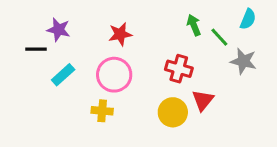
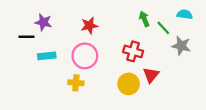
cyan semicircle: (248, 19) -> (185, 14), turned -104
cyan rectangle: (63, 75) -> (47, 56), turned 36

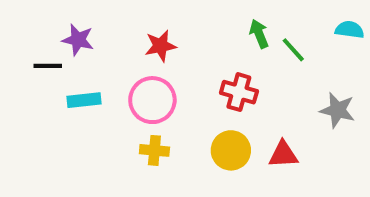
cyan semicircle: (185, 14) -> (350, 30), moved
gray star: (181, 46) -> (337, 110), moved
red triangle: (151, 75) -> (283, 154), moved, turned 48
yellow cross: (76, 83) -> (154, 150), moved

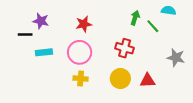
cyan semicircle: (350, 30) -> (169, 10), moved
green arrow: (259, 34) -> (135, 18), turned 40

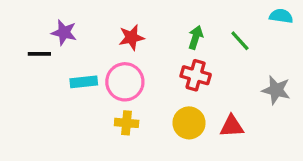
cyan semicircle: (169, 10) -> (281, 16), moved
green arrow: (135, 18) -> (196, 37), moved
cyan rectangle: (44, 52) -> (84, 82), moved

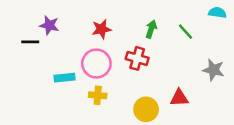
red cross: (196, 75) -> (137, 58), moved
cyan rectangle: (84, 82) -> (65, 78), moved
yellow circle: (189, 123) -> (146, 109), moved

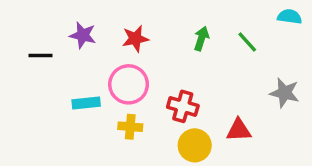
purple star: (49, 25) -> (83, 35), moved
red cross: (137, 58) -> (183, 106), moved

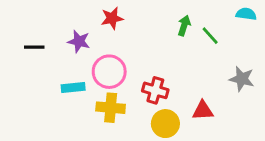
purple star: (83, 35) -> (79, 41), moved
red star: (135, 39) -> (112, 18), moved
green arrow: (201, 39) -> (184, 26), moved
yellow cross: (130, 127) -> (111, 108), size x1.4

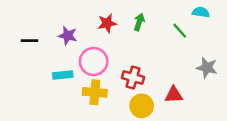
cyan semicircle: (246, 14) -> (201, 12), moved
red star: (112, 18) -> (107, 23), moved
green arrow: (184, 26) -> (139, 22), moved

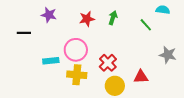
purple star: (68, 36) -> (49, 15), moved
red cross: (133, 78) -> (108, 63), turned 30

